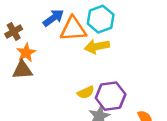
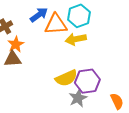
yellow semicircle: (86, 92) -> (66, 78), size x1.5

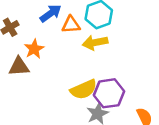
orange triangle: (56, 24) -> (71, 25), size x0.7
orange star: (16, 44) -> (34, 49), moved

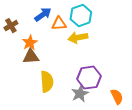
brown triangle: (19, 67) -> (31, 57), moved
yellow semicircle: (84, 89) -> (47, 82), moved, turned -70

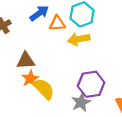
orange star: (30, 43) -> (30, 79), moved
yellow semicircle: (47, 82) -> (44, 89), turned -40

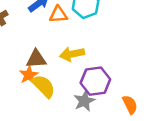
yellow arrow: (79, 39) -> (72, 54), moved
brown triangle: (26, 61) -> (36, 59), moved

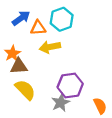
yellow arrow: (72, 54) -> (50, 47), moved
orange star: (29, 75) -> (12, 53), moved

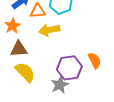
orange star: (12, 53) -> (12, 26), moved
orange semicircle: (100, 106) -> (95, 61), moved

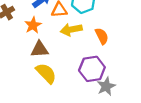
orange semicircle: (95, 61) -> (102, 36), moved
gray star: (60, 85) -> (106, 86), moved

